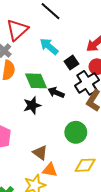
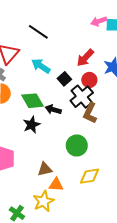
brown triangle: (40, 153) -> (45, 169), turned -42

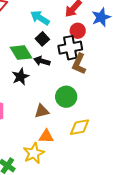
cyan arrow: (41, 66) -> (40, 18), moved
black square: (64, 79) -> (42, 39), moved
black cross: (82, 97) -> (70, 48), turned 30
brown triangle: (45, 169) -> (42, 111), moved

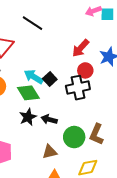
cyan arrow: (40, 18) -> (34, 77), moved
black arrow: (42, 61) -> (49, 119), moved
brown L-shape: (79, 64) -> (96, 134), moved

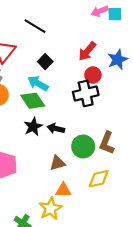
black square: (50, 79) -> (45, 62), moved

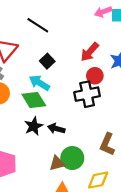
green circle: (83, 146) -> (72, 158), moved

